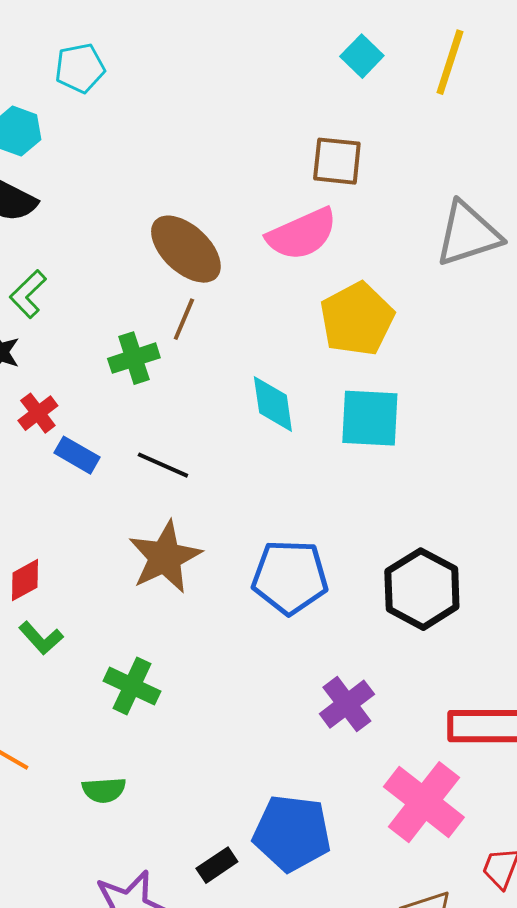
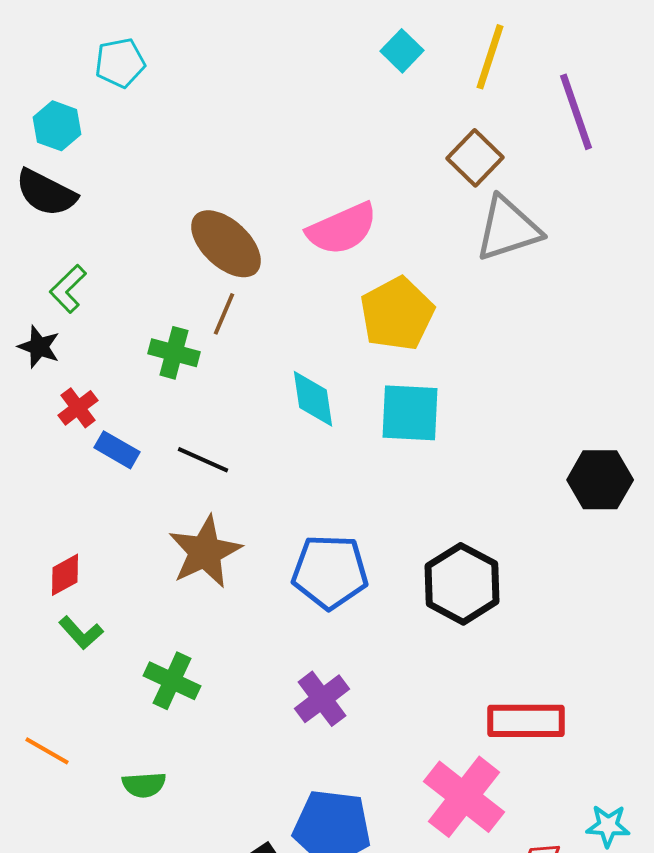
brown square: (337, 161) -> (475, 158), moved, turned 38
green cross: (134, 358) -> (174, 353), turned 33
purple cross: (347, 704) -> (322, 699), moved

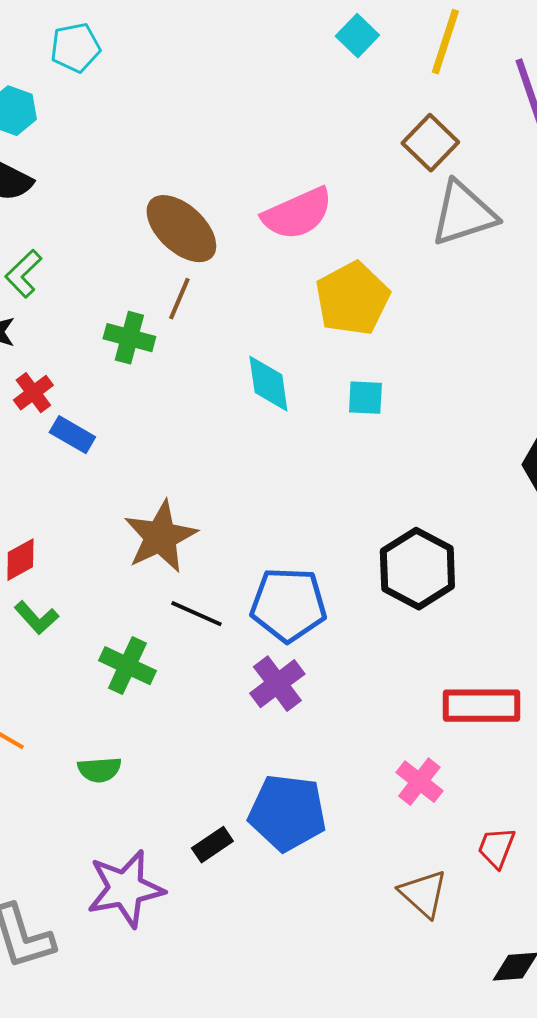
cyan square: (410, 413) -> (365, 398), size x0.6
black line: (203, 460) -> (196, 614), moved
blue pentagon: (330, 572) -> (288, 605), moved
pink cross: (464, 797) -> (419, 782), size x0.6

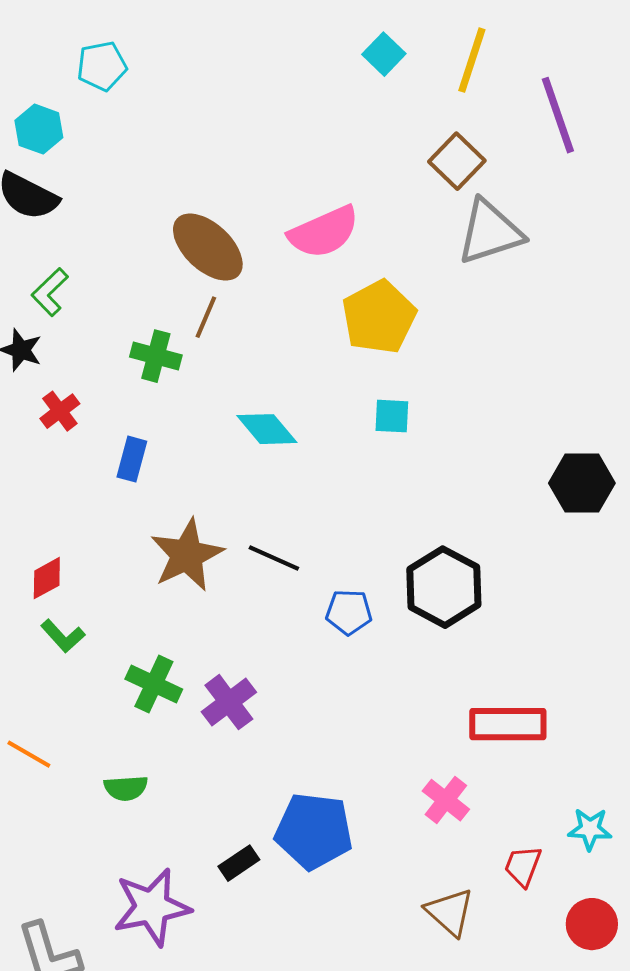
cyan diamond: (268, 384) -> (267, 429), moved, turned -32
blue rectangle: (72, 435) -> (132, 459), moved, turned 75
blue pentagon: (288, 605) -> (349, 612), moved, size x0.6
black line: (196, 614) -> (274, 558), moved
purple cross: (277, 684) -> (229, 702), moved

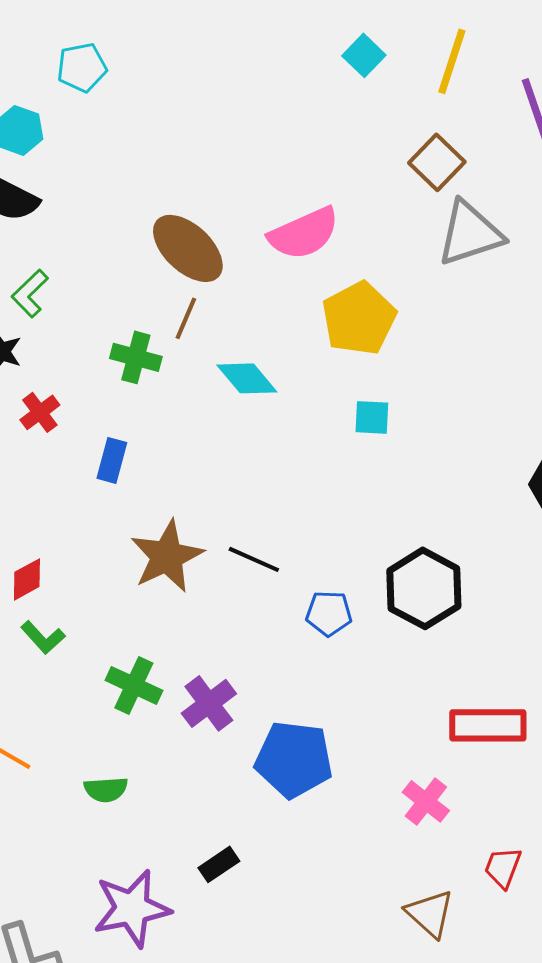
cyan diamond: (267, 429) -> (247, 378), moved
blue pentagon: (314, 831) -> (294, 759), moved

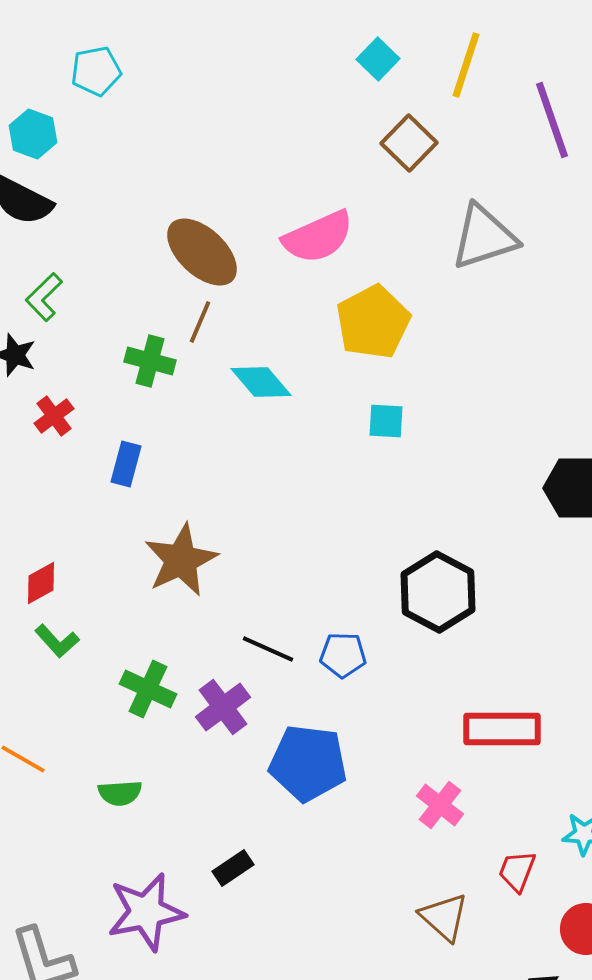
brown square: (437, 162) -> (409, 143), moved
black line: (254, 559) -> (268, 649), moved
blue pentagon: (329, 613) -> (343, 655), moved

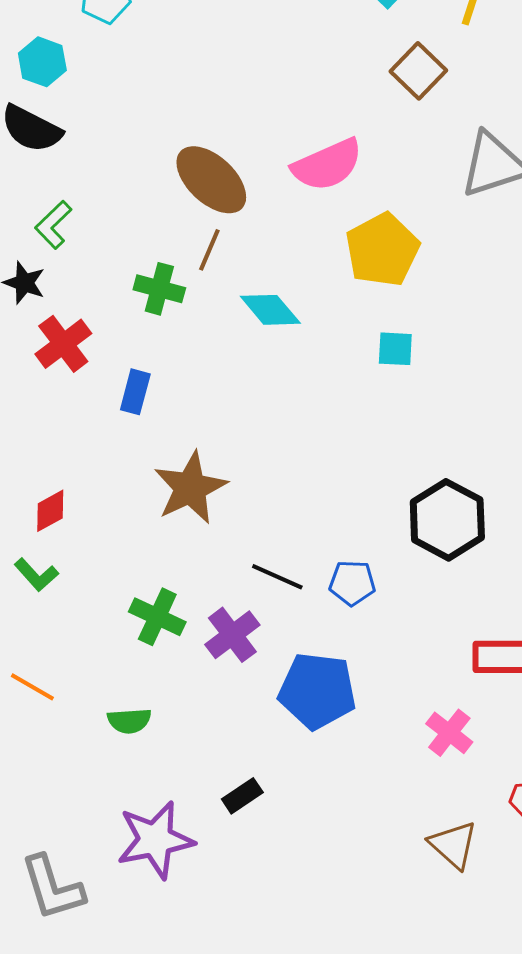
red cross: (54, 416) -> (63, 344), size x1.4
green L-shape: (57, 641) -> (36, 575), moved

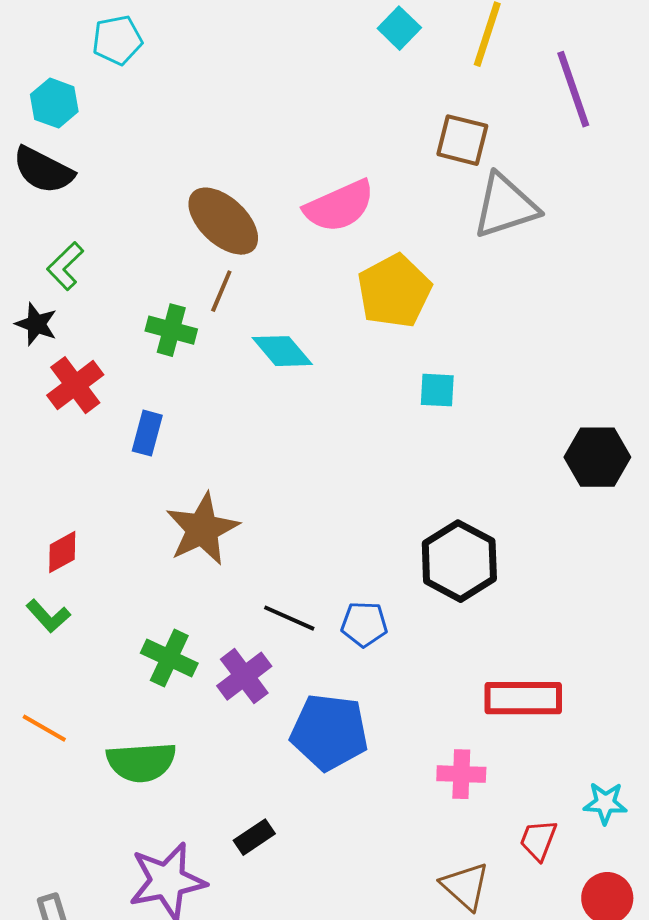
brown square: (418, 71) -> (462, 140), moved, turned -30
cyan square: (395, 349) -> (437, 390), moved
green semicircle: (129, 721) -> (141, 762), size x1.6
pink cross: (449, 733) -> (461, 774), turned -36

